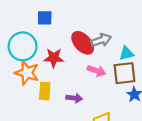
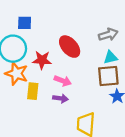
blue square: (45, 18) -> (25, 23), moved
gray arrow: (101, 40) -> (108, 35), moved
pink arrow: (96, 71) -> (63, 81), moved

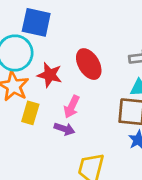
blue square: (25, 23) -> (36, 22), size x1.5
pink arrow: (63, 81) -> (72, 107), turned 84

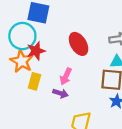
red star: (50, 75) -> (36, 51), moved, turned -30

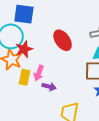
pink arrow: (66, 76) -> (39, 73), moved

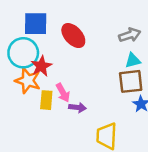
red ellipse: (63, 40) -> (73, 36), moved
pink arrow: (39, 73) -> (63, 93), turned -42

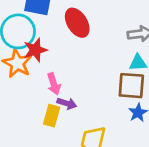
yellow rectangle: (46, 100) -> (52, 116), moved

